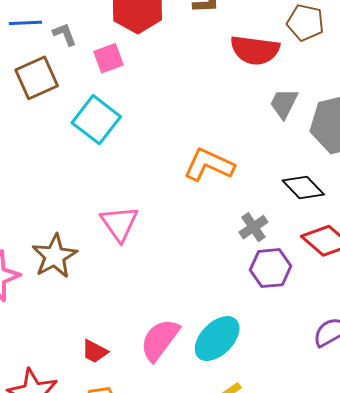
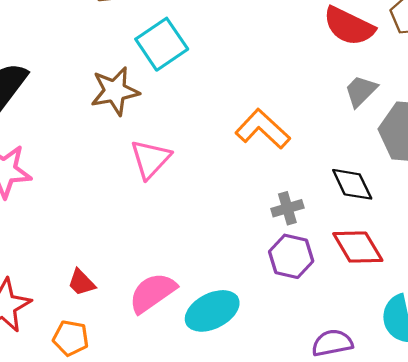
brown star: (55, 256) -> (115, 91), moved

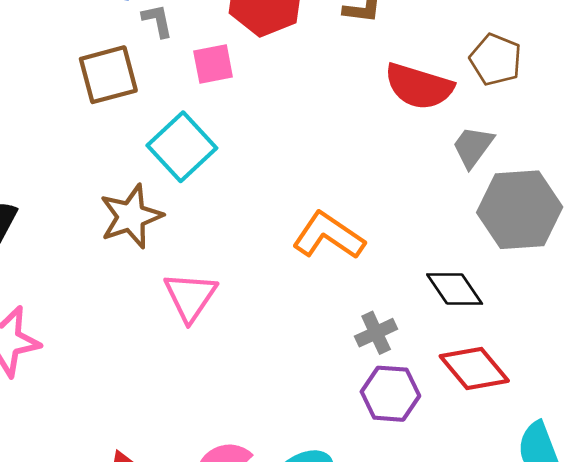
gray trapezoid: (361, 91) -> (473, 147), moved

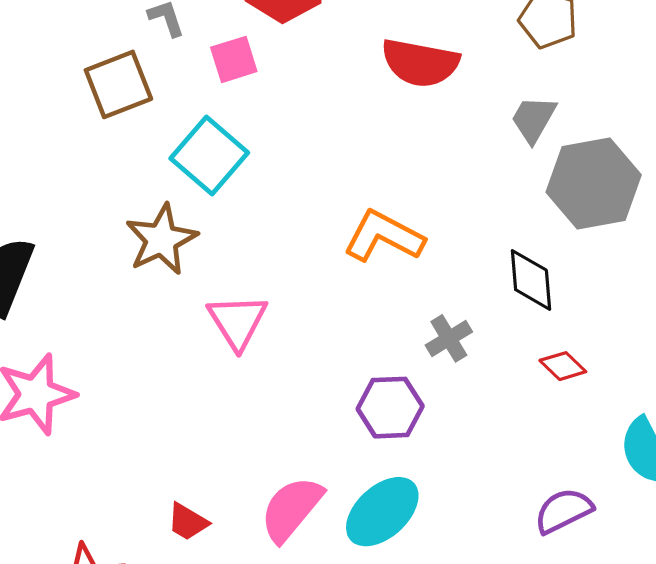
red semicircle: (419, 86) -> (420, 63), moved
black diamond: (455, 289) -> (531, 280), turned 36
red diamond: (474, 368) -> (563, 366), size x0.6
purple hexagon: (390, 394) -> (390, 408), moved

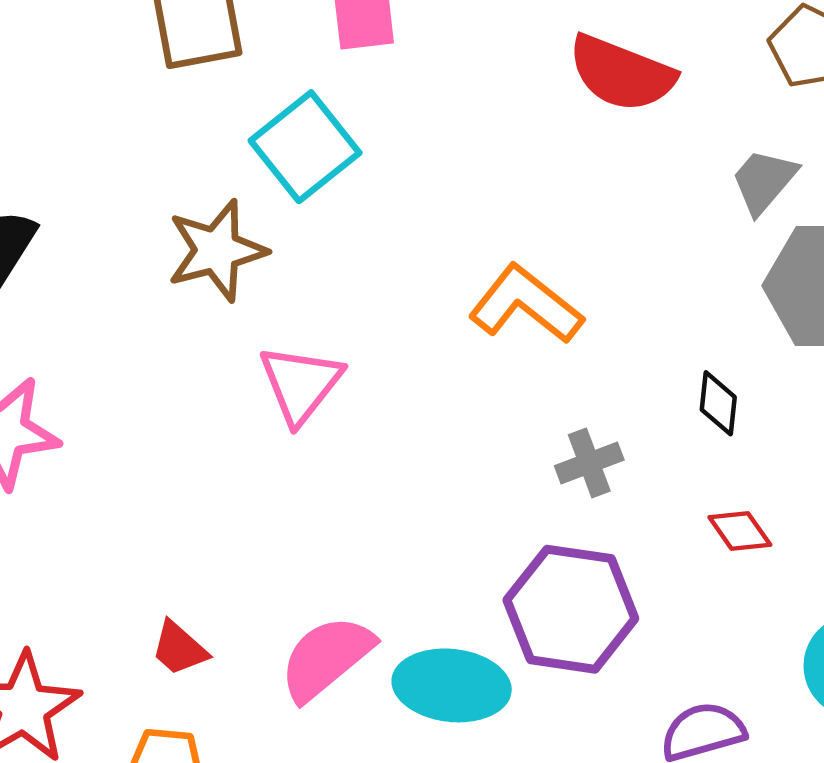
black diamond: (531, 280) -> (718, 403), size x0.7
purple hexagon: (390, 408) -> (571, 609), moved, size x1.4
cyan ellipse: (382, 512) -> (452, 685), turned 38

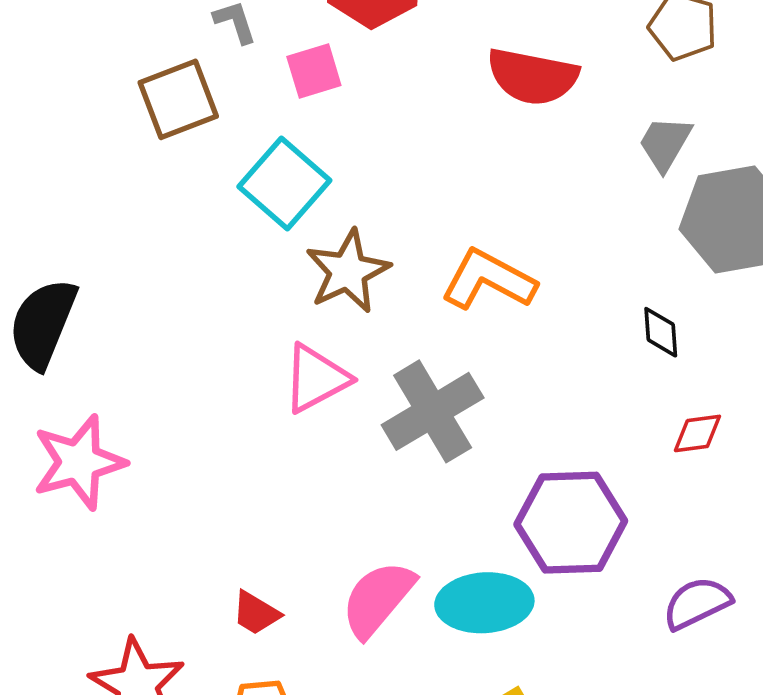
brown star: (217, 250) -> (348, 271), moved
pink triangle: (301, 384) -> (316, 379), turned 34
gray cross: (589, 463) -> (433, 411), moved, size x1.8
red diamond: (740, 531) -> (697, 433), turned -52

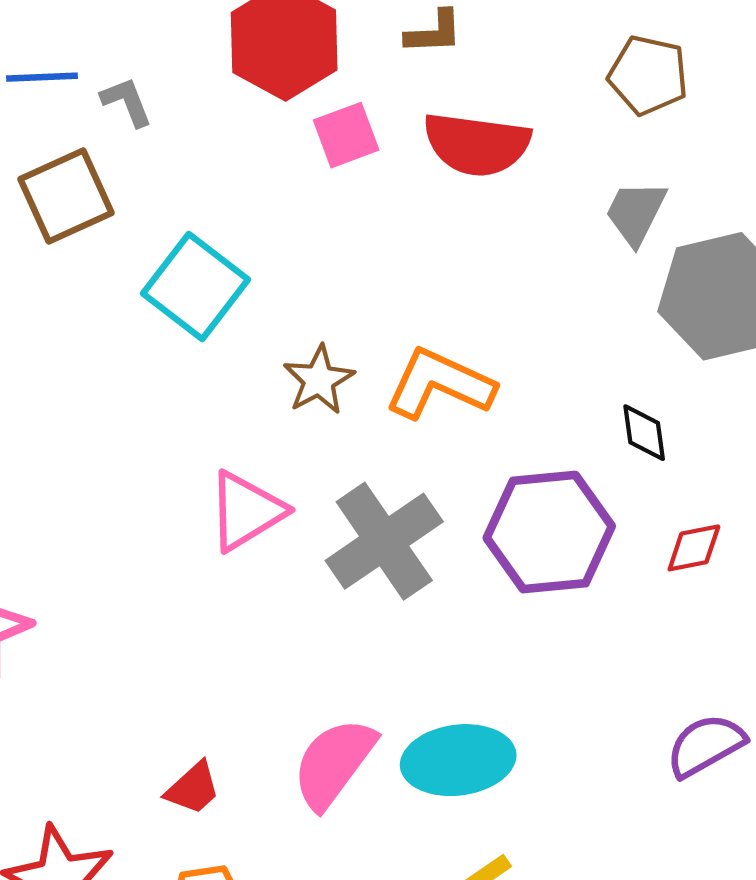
pink square: (314, 71) -> (346, 135), moved
brown star: (348, 271) -> (319, 380), moved, size x0.7
purple hexagon: (571, 523) -> (549, 532), moved
red trapezoid: (256, 613) -> (193, 788), turned -70

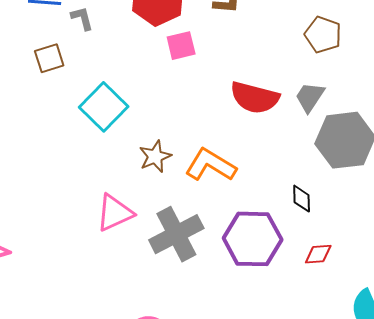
red semicircle: (477, 144) -> (255, 98), moved
brown square: (66, 196) -> (49, 58), size x0.7

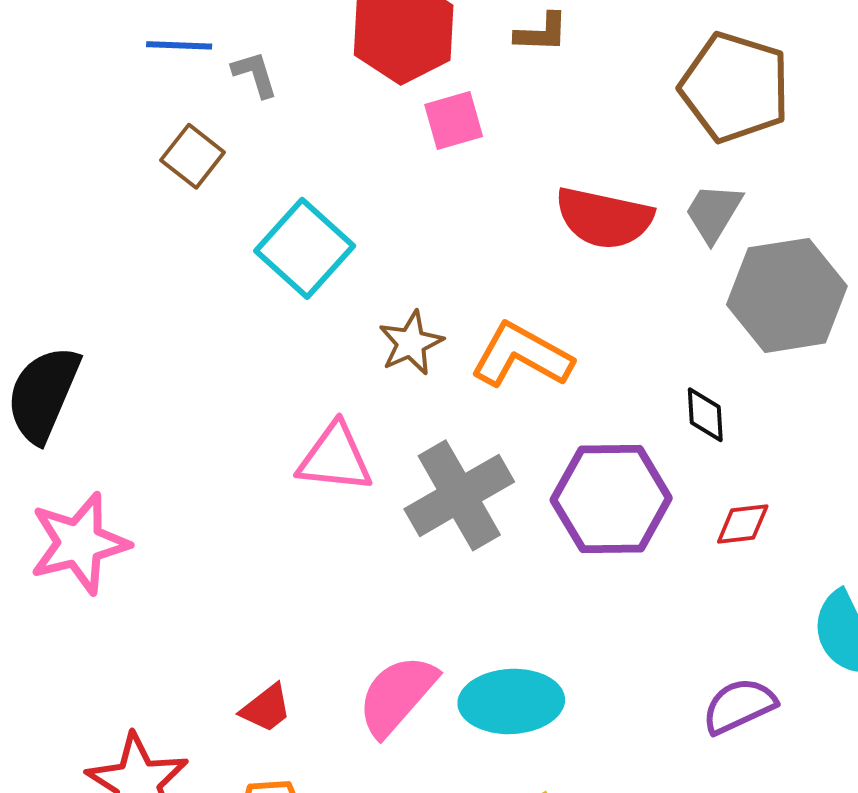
brown pentagon: (323, 35) -> (735, 87), size x1.5
brown square: (49, 58) -> (193, 156), turned -32
pink triangle: (115, 213) -> (335, 458), turned 33

